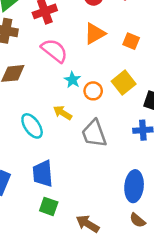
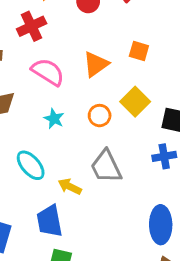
orange triangle: (95, 34) -> (96, 64), moved
cyan star: (72, 80) -> (54, 119), moved
yellow arrow: (63, 113) -> (70, 186), moved

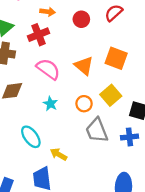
orange square: (139, 51) -> (116, 58), size x1.5
orange triangle: (96, 64) -> (84, 66), turned -48
gray trapezoid: (106, 167) -> (97, 130), moved

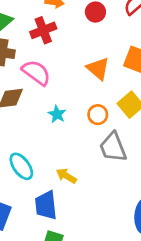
pink semicircle: (48, 69) -> (36, 73), moved
cyan ellipse: (31, 137) -> (21, 166), moved

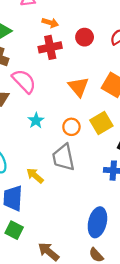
red cross: (43, 30) -> (50, 47), moved
gray trapezoid: (113, 147) -> (63, 157), moved

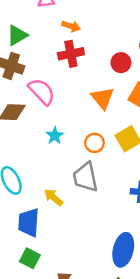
red circle: (85, 37) -> (121, 63), moved

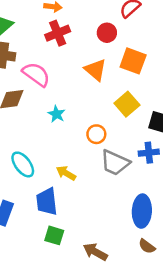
orange circle: (94, 143) -> (96, 134), moved
gray trapezoid: (85, 177) -> (115, 163), moved, turned -44

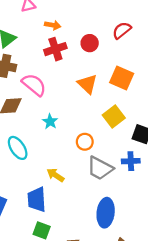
red circle: (107, 33) -> (90, 43), moved
cyan ellipse: (23, 164) -> (18, 148), moved
blue ellipse: (142, 211) -> (106, 213), moved

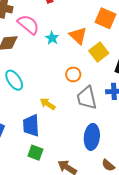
orange triangle: (87, 84) -> (78, 36), moved
cyan star: (50, 122) -> (52, 38), moved
gray trapezoid: (100, 168) -> (87, 98), turned 50

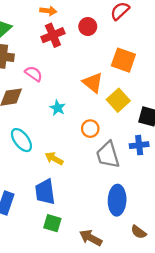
pink semicircle: (28, 24) -> (34, 74), size x0.7
cyan star: (52, 38) -> (58, 108), moved
yellow arrow: (48, 104) -> (54, 158), moved

